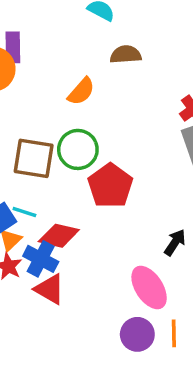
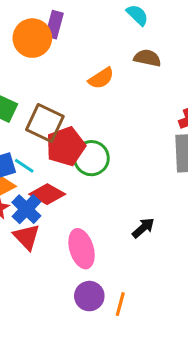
green circle: (78, 149) -> (91, 158), moved
red pentagon: (110, 186) -> (66, 146), moved
pink ellipse: (149, 288) -> (82, 249), moved

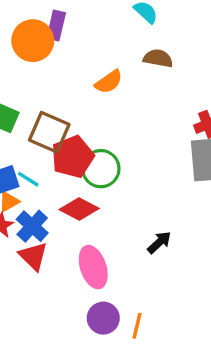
red diamond: (47, 194) -> (79, 209), moved

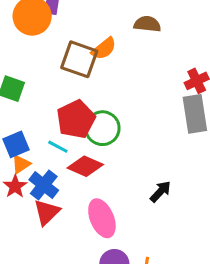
brown square: (49, 132) -> (79, 59), moved
cyan line: (28, 179) -> (58, 147), moved
red triangle: (33, 256) -> (47, 212), turned 36

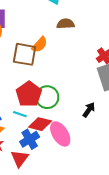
blue cross: (44, 185) -> (30, 139), moved, turned 30
black arrow: (160, 192) -> (89, 110), moved
pink ellipse: (102, 218) -> (60, 134), moved

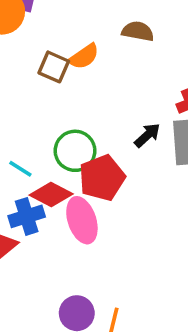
brown square: (25, 54) -> (54, 67), size x0.7
red pentagon: (29, 94) -> (102, 178), moved
black arrow: (89, 110) -> (147, 135), moved

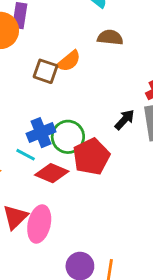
blue cross: (27, 216) -> (41, 133), moved
pink ellipse: (82, 220) -> (39, 224), moved, turned 36

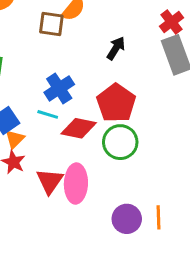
black arrow: (125, 120) -> (116, 48), moved
green circle: (68, 137) -> (120, 142), moved

